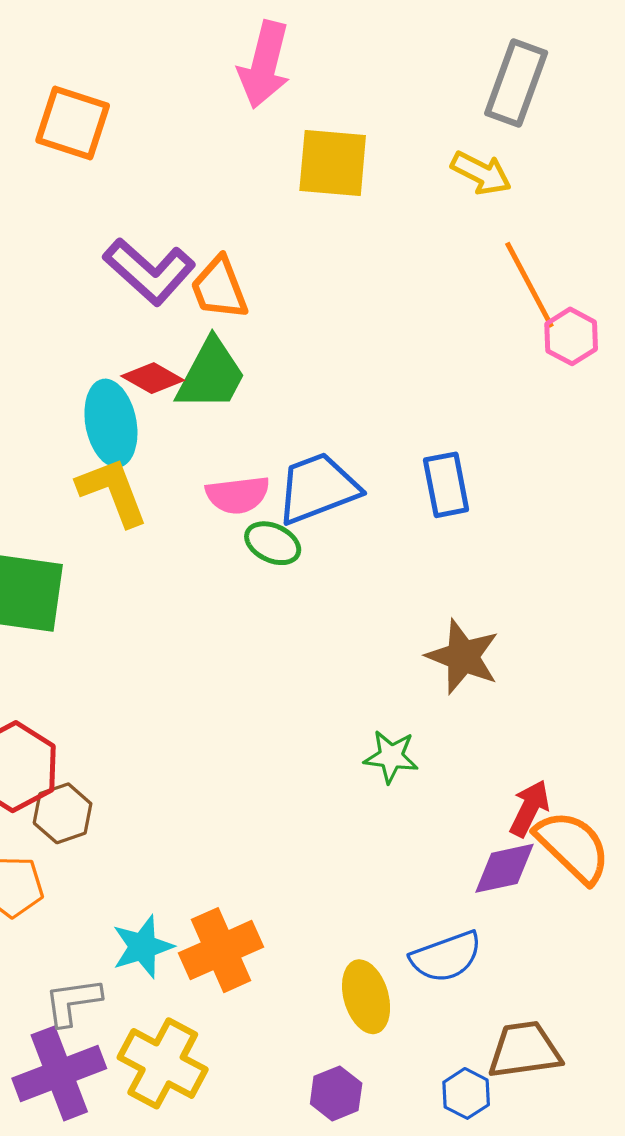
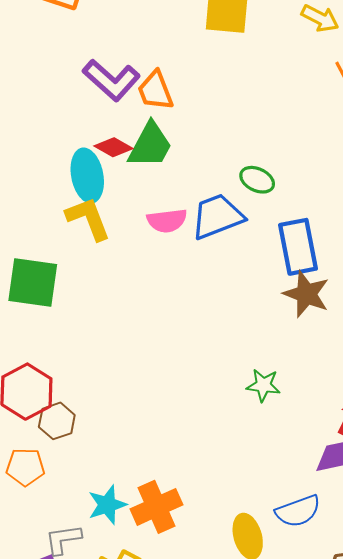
blue rectangle: (446, 485) -> (298, 247), moved, size x1.4
green ellipse: (273, 543) -> (257, 180), moved
brown star: (463, 657) -> (306, 294), moved

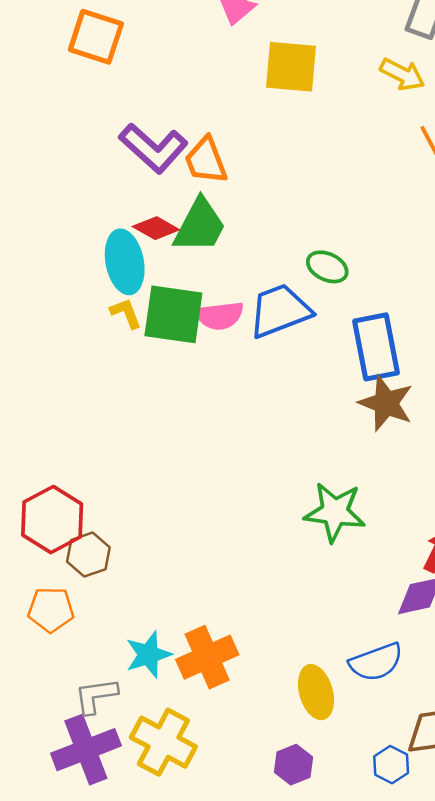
yellow L-shape: (88, 219) -> (126, 313), size x0.6
green square: (33, 282) -> (173, 314), moved
green star: (263, 385) -> (335, 512), size x1.5

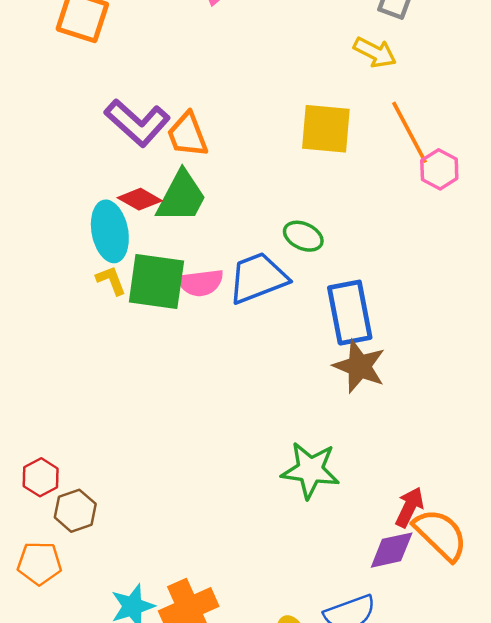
yellow square: (291, 67) -> (326, 129), moved
red hexagon: (52, 520) -> (41, 477), size x0.6

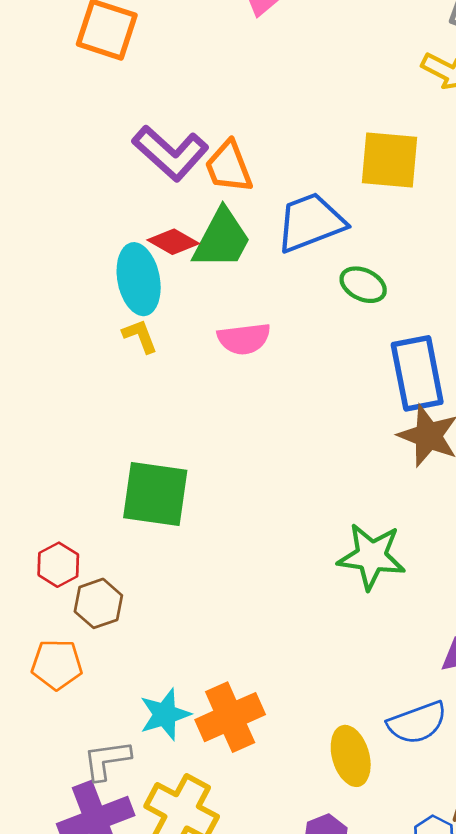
blue trapezoid: (258, 278) -> (310, 222), moved
green square: (156, 282) -> (155, 494), moved

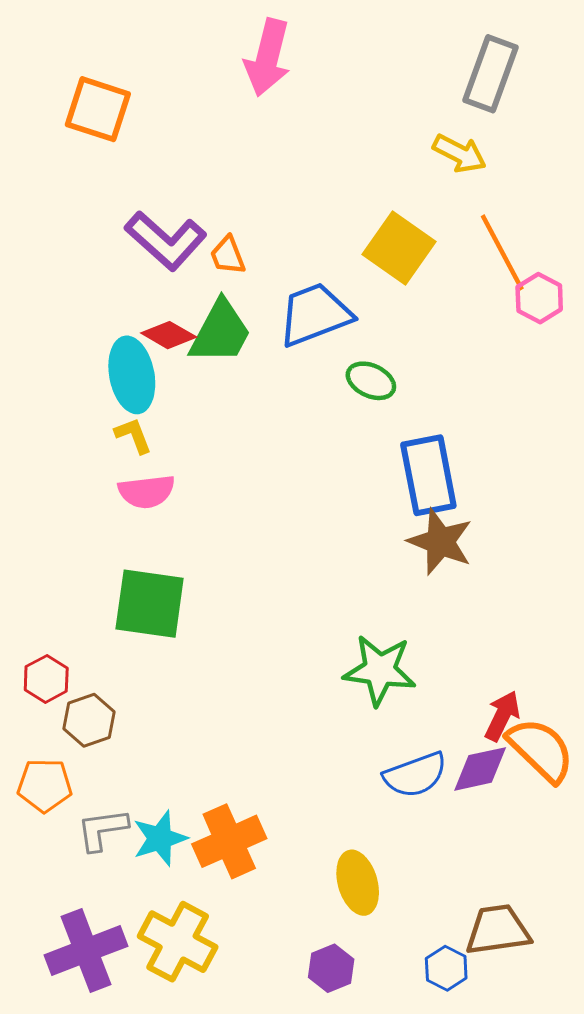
yellow square: (389, 160) -> (399, 248), turned 30
orange trapezoid: (229, 167) -> (228, 255), size x0.7
pink semicircle: (244, 339) -> (147, 492), moved
blue semicircle: (417, 723) -> (415, 775), moved
gray L-shape: (107, 760) -> (102, 830), moved

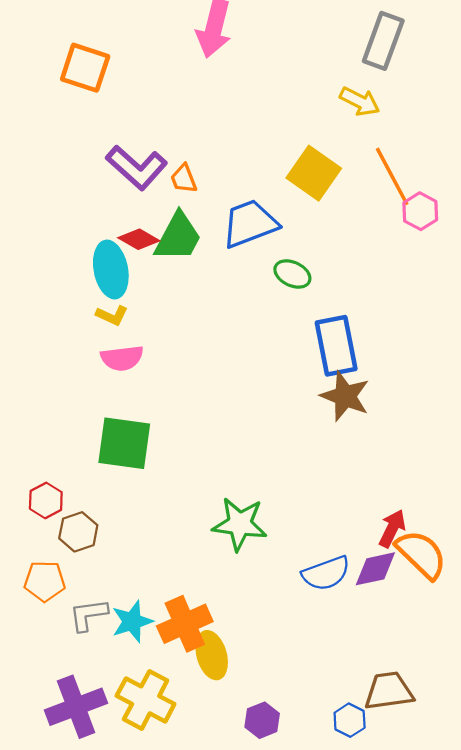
yellow L-shape: (133, 435) -> (112, 315), turned 136
green star: (380, 670) -> (240, 524), moved
yellow ellipse: (358, 883) -> (212, 655), moved

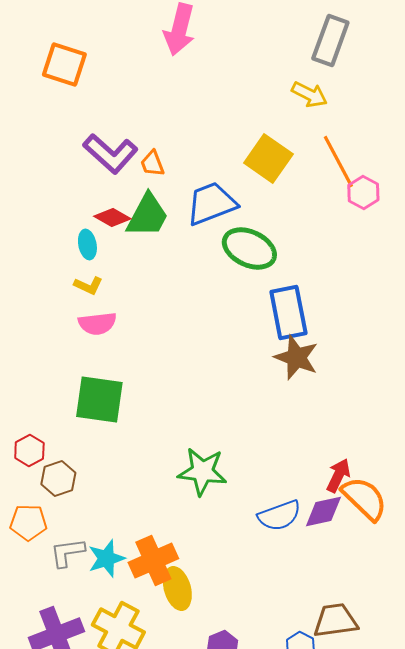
cyan ellipse: (111, 270) -> (87, 244), size x0.6
green ellipse: (292, 274) -> (249, 248), size x1.6

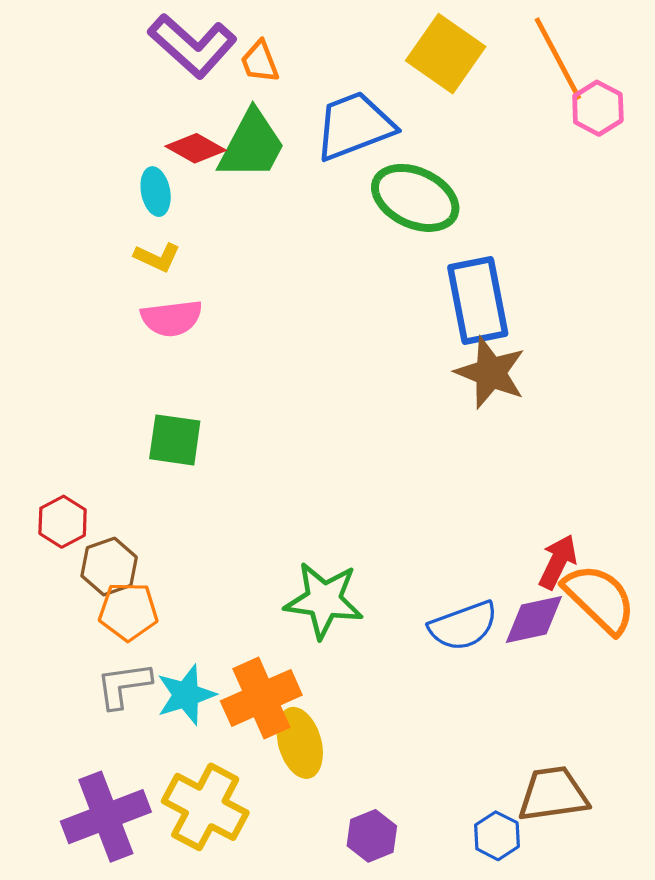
green square: (99, 400) -> (175, 440), size x0.7
green star: (202, 472) -> (324, 600), moved
orange pentagon: (28, 522) -> (128, 611), moved

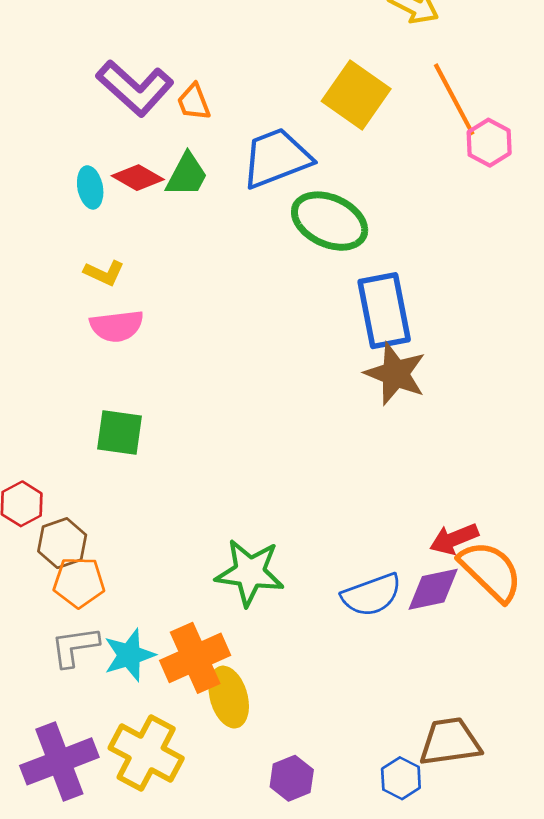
green trapezoid: (252, 145) -> (187, 175), size x0.7
cyan ellipse: (156, 192) -> (90, 187), moved
red arrow: (558, 562) -> (454, 539), turned -138

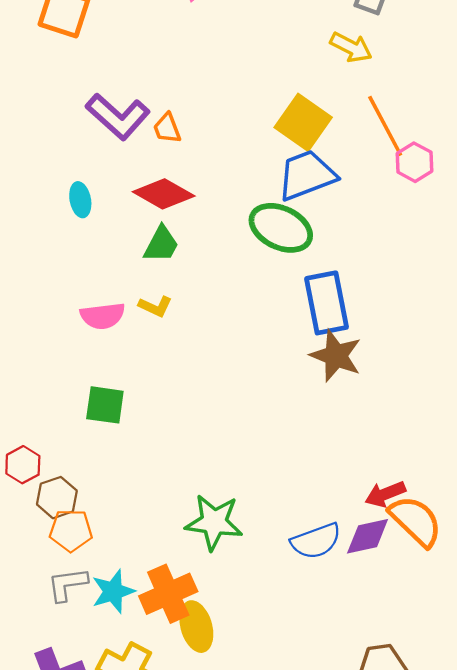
blue trapezoid: (276, 158) -> (307, 175), moved
green trapezoid: (187, 175) -> (161, 244), moved
red diamond: (138, 178) -> (164, 194), moved, size x1.4
yellow L-shape: (104, 273) -> (155, 306), moved

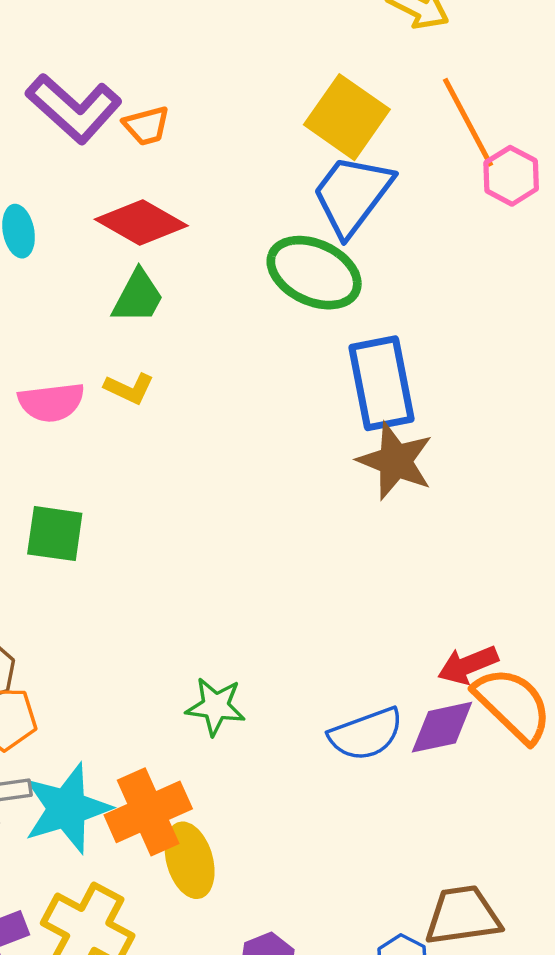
orange trapezoid: (167, 128) -> (146, 126), turned -84
blue trapezoid: (307, 175) -> (352, 195), turned -32
green star: (214, 522) -> (216, 706), size x0.7
cyan star: (113, 591) -> (67, 808), size x1.4

